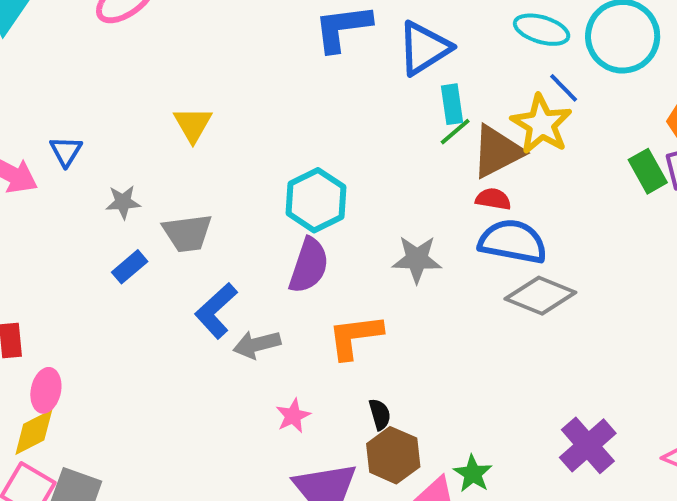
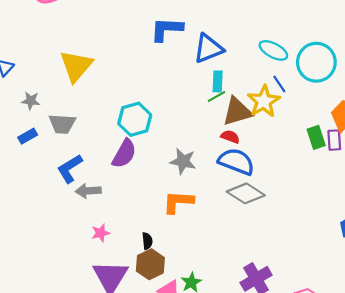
yellow triangle: (193, 124) -> (76, 66), size x1.6
orange L-shape: (355, 337) -> (178, 202), moved

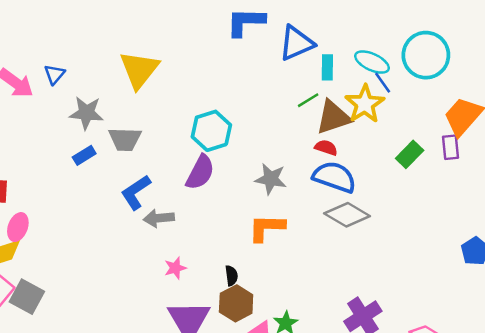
cyan ellipse: (273, 50) -> (372, 62), moved
cyan rectangle: (218, 81) -> (327, 67), moved
gray star: (31, 101) -> (86, 113), size x1.5
green rectangle: (316, 137) -> (410, 154), moved, turned 65

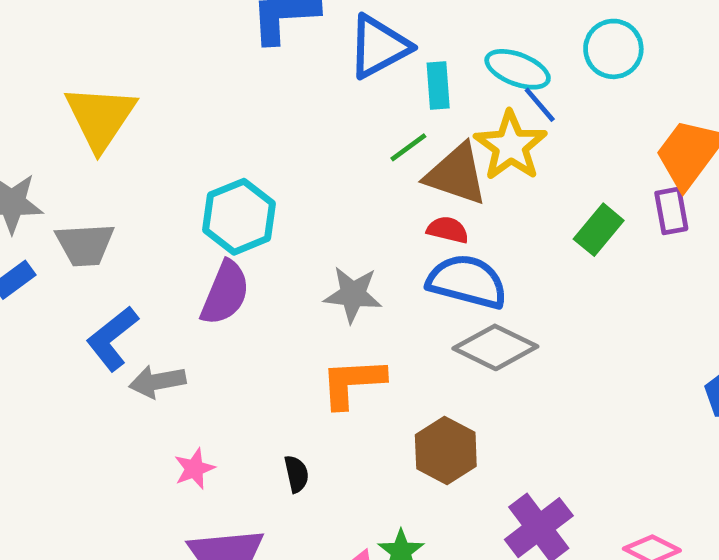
cyan circle: (426, 55) -> (613, 49), size x0.7
brown triangle: (333, 117) -> (456, 174), turned 42
brown hexagon: (236, 303) -> (446, 451), moved

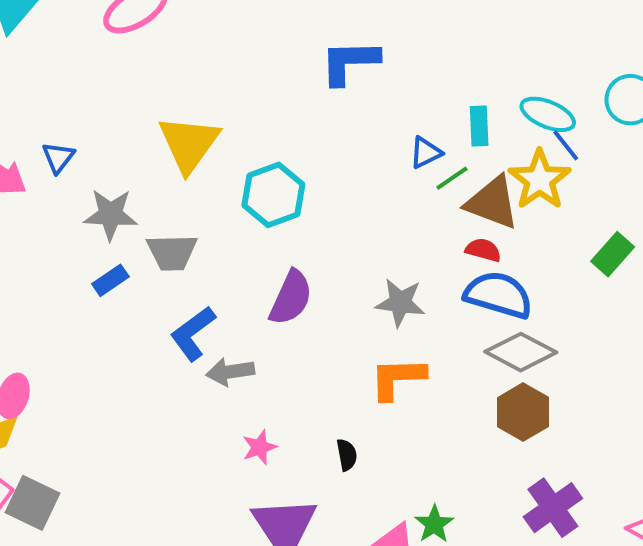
blue triangle: (379, 47) -> (426, 153), moved, size x0.6
cyan hexagon: (239, 217) -> (273, 195), moved
brown hexagon: (446, 451) -> (523, 412), moved

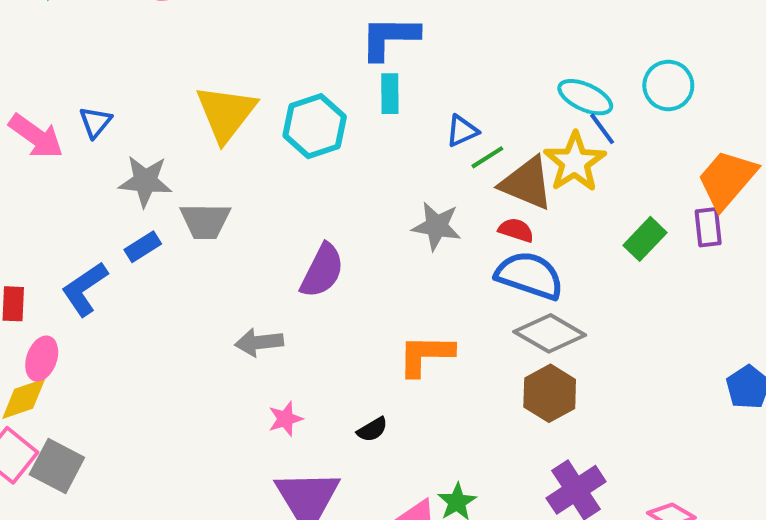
cyan rectangle: (479, 126) -> (390, 94), moved
cyan hexagon: (273, 195) -> (315, 126), moved
gray star: (400, 303) -> (437, 226), moved
blue L-shape: (193, 333) -> (85, 289), moved
black semicircle: (347, 455) -> (372, 430), turned 68

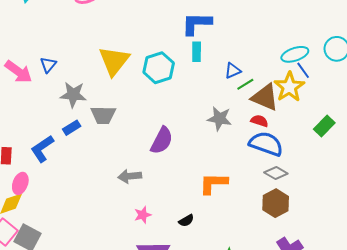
cyan ellipse: (585, 97) -> (295, 54), turned -44
gray diamond: (550, 333) -> (276, 173), size x0.7

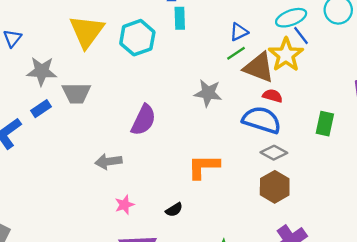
blue triangle: (233, 71) -> (239, 32), moved
red semicircle: (259, 121) -> (273, 96), moved
green rectangle: (324, 126) -> (325, 124), moved, turned -30

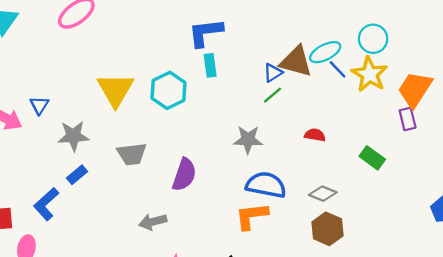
yellow star: (286, 55) -> (370, 74), moved
brown triangle: (259, 67) -> (296, 61), moved
gray trapezoid: (76, 93) -> (132, 154), moved
blue semicircle: (262, 120) -> (266, 185), moved
green rectangle: (325, 124) -> (372, 158), turned -60

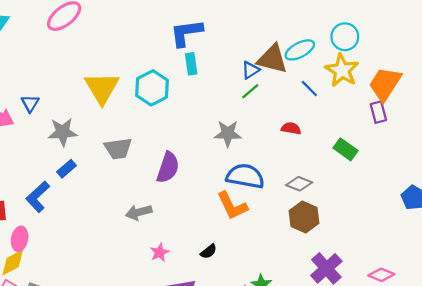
blue line: (338, 69) -> (309, 89), moved
orange L-shape: (252, 216) -> (232, 206), turned -108

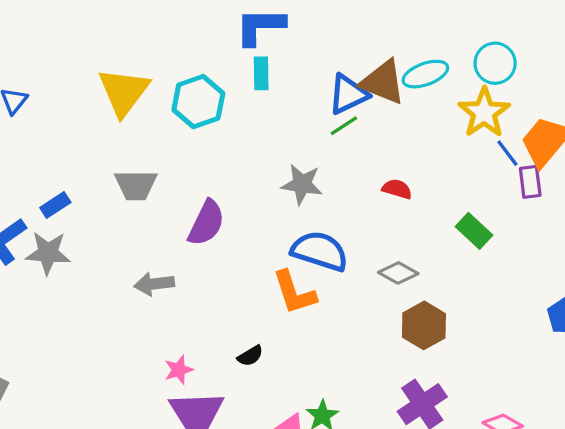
blue triangle: (250, 70) -> (348, 94), size x1.5
blue line: (309, 89) -> (507, 153), moved
gray star: (63, 132) -> (48, 253), moved
brown hexagon: (304, 217) -> (424, 325), moved
pink star: (160, 253) -> (179, 370), moved

